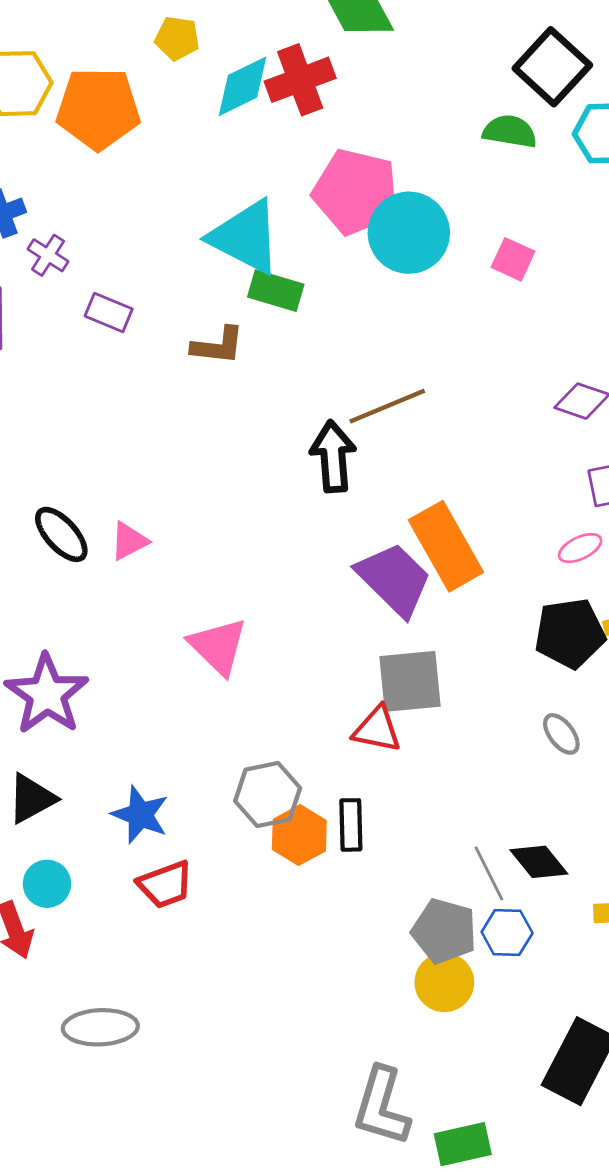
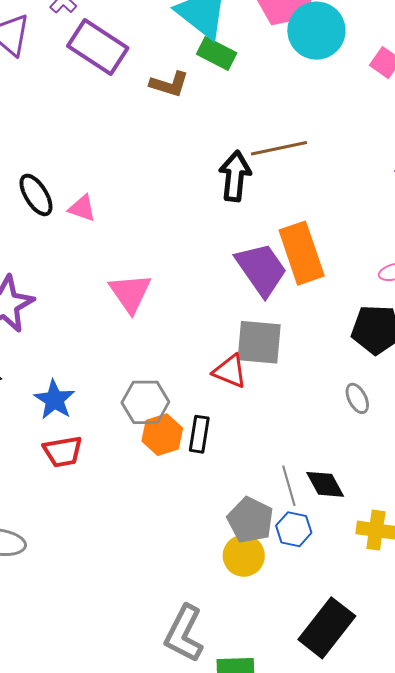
purple rectangle: (109, 312) -> (98, 47), size x1.8
pink triangle: (129, 541) -> (82, 208), turned 36

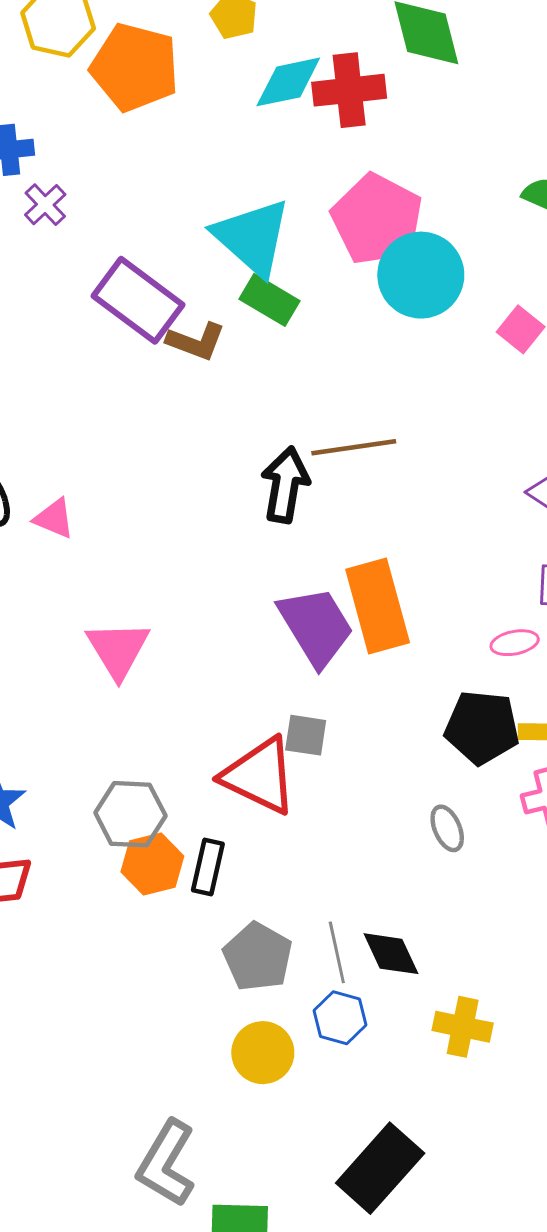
purple rectangle: (98, 47) -> (138, 300), moved
gray square: (259, 342) -> (306, 735), size x0.6
red triangle: (230, 371) -> (259, 776), size x1.5
gray pentagon: (250, 520) -> (258, 957), moved

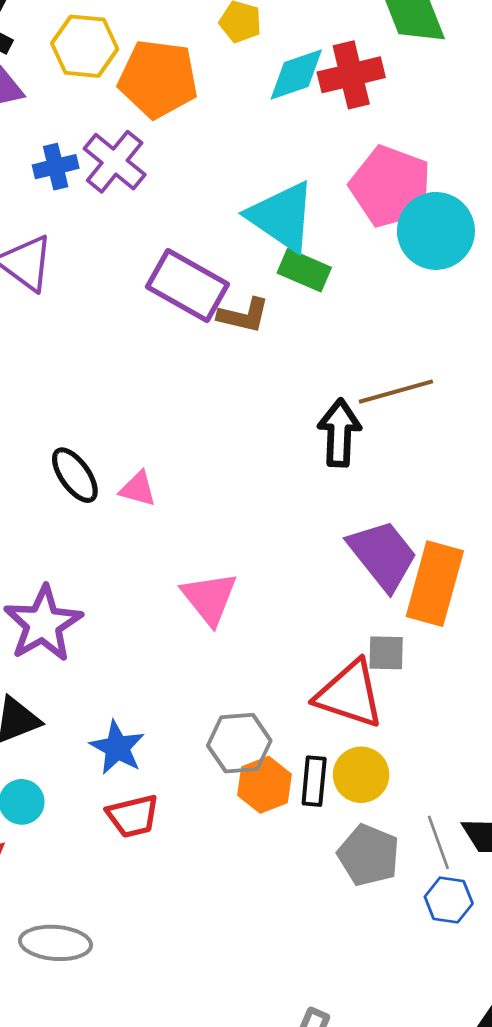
purple cross: (45, 205) -> (115, 162), moved, size x1.6
orange rectangle: (378, 606) -> (435, 584), moved, turned 38
yellow circle: (263, 1053) -> (361, 775), moved

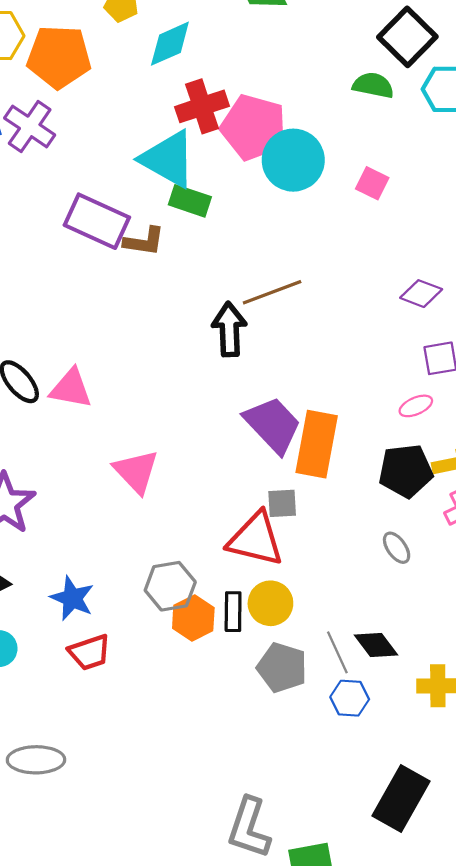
red cross: (351, 75) -> (202, 106), moved
pink triangle: (138, 489) -> (71, 389), size x1.4

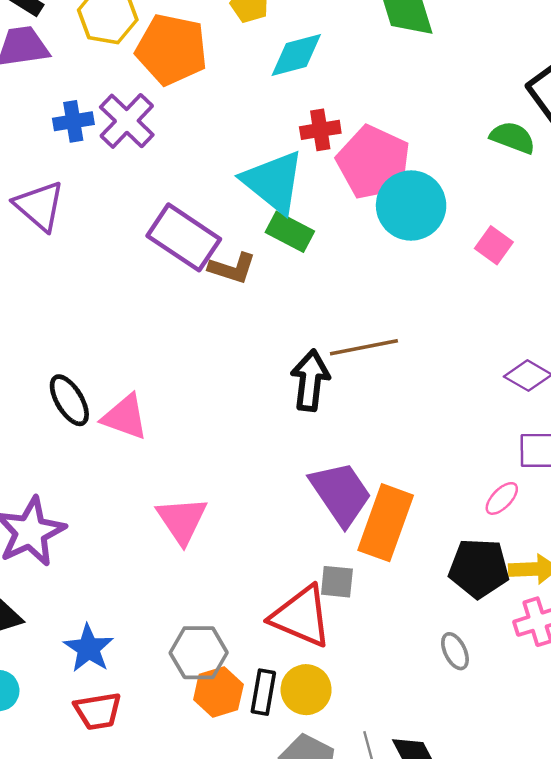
red cross: (202, 106) -> (320, 130), size x0.7
pink ellipse: (416, 406) -> (502, 498), turned -32

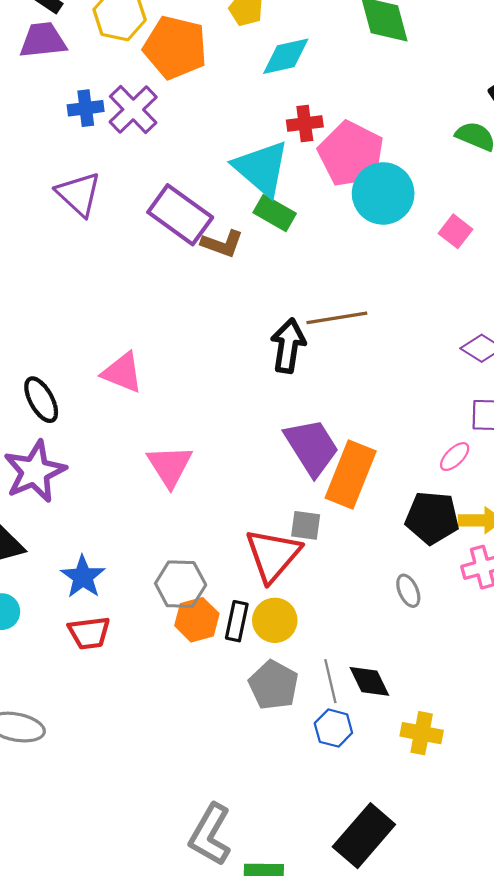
purple triangle: (39, 206) -> (79, 194), moved
black ellipse: (69, 400) -> (41, 400), moved
red triangle: (301, 616) -> (273, 555), turned 46

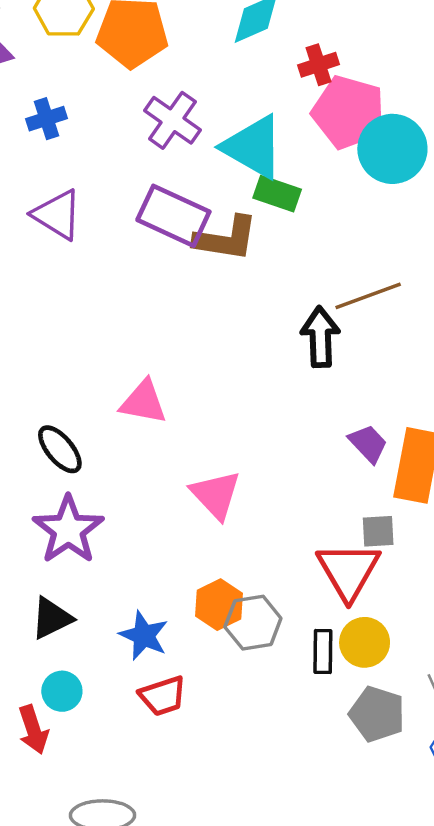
purple cross: (133, 110) -> (172, 120), moved
red cross: (305, 123) -> (319, 65), moved
brown L-shape: (222, 244) -> (226, 239), size x1.4
purple trapezoid: (312, 447) -> (368, 444), size x0.6
orange hexagon: (197, 620) -> (219, 605), moved

